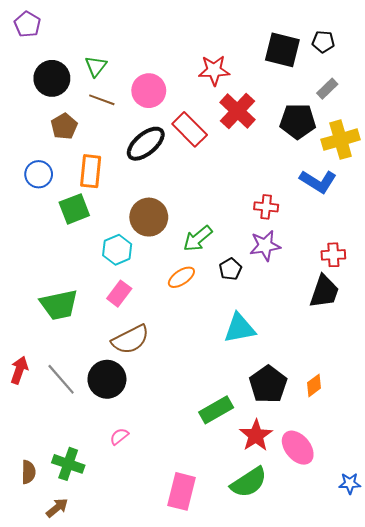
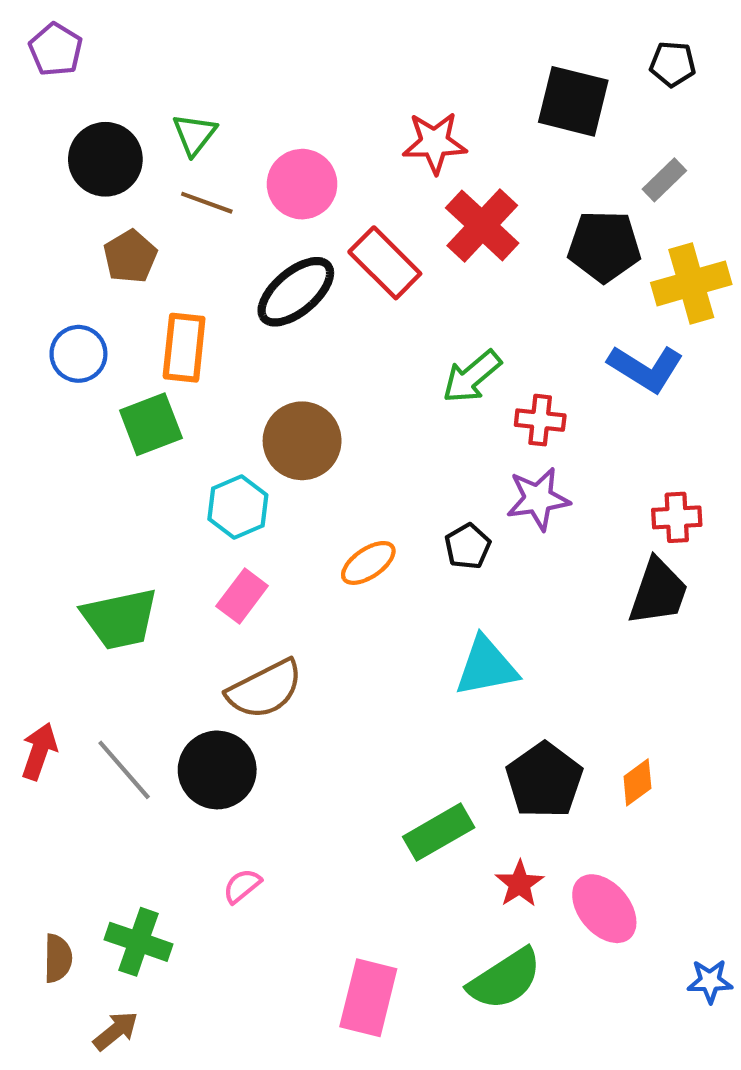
black pentagon: (323, 42) -> (673, 64), moved
green arrow: (198, 239) -> (472, 377), moved
red star: (256, 435) -> (519, 884), size x0.7

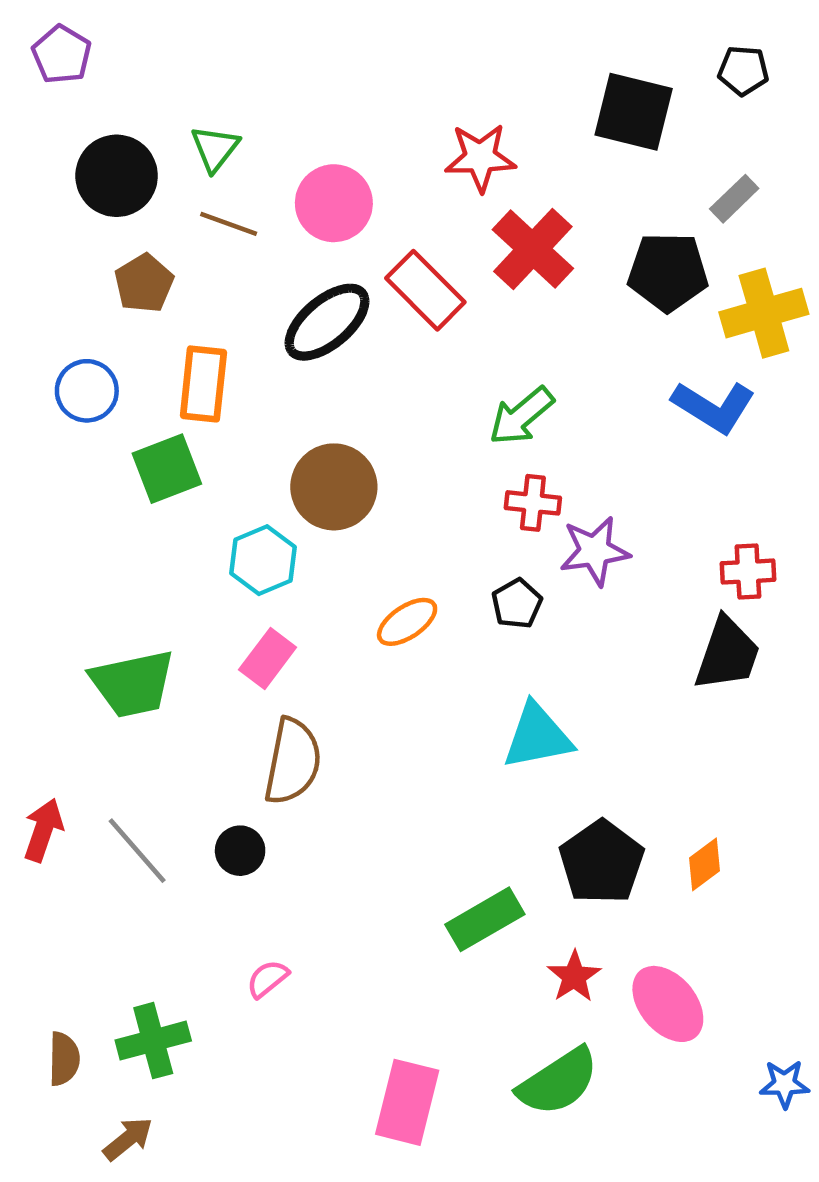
red cross: (540, 420) -> (533, 503), moved
brown semicircle: (265, 689) -> (293, 761), turned -52
black circle: (217, 770) -> (240, 851), size x0.6
green cross: (139, 942) -> (153, 1041), turned -34

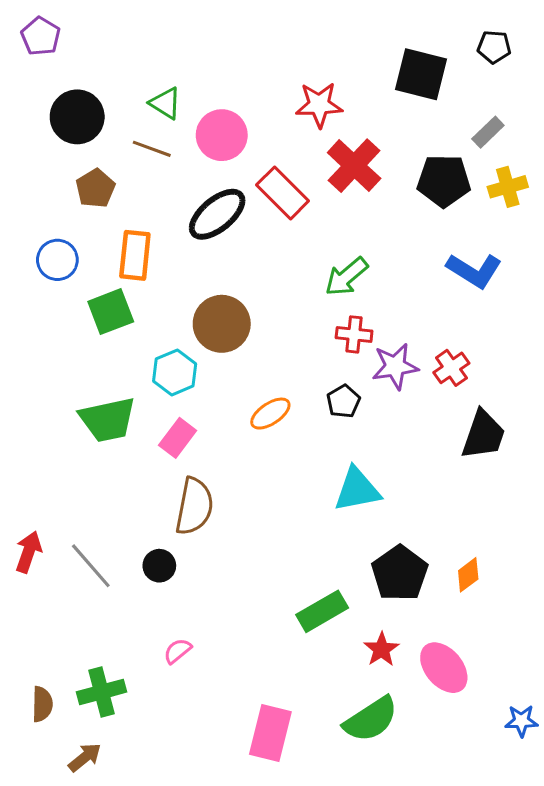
green triangle: (215, 148) -> (165, 103), moved, turned -36
yellow cross: (764, 313) -> (508, 187), moved, size x0.7
red cross: (748, 572) -> (451, 368), moved, turned -32
green trapezoid: (133, 684) -> (108, 420), moved

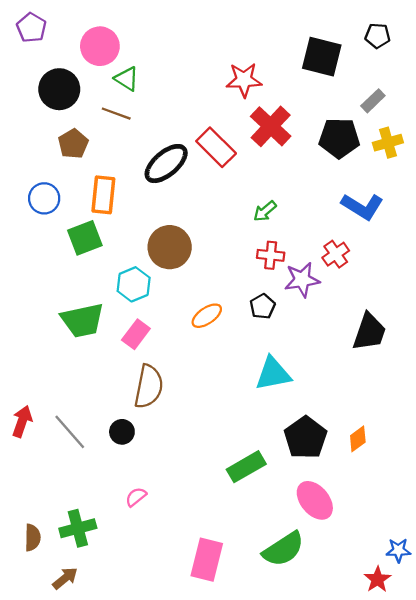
pink circle: (222, 135) -> (100, 46), moved
green arrow: (346, 277) -> (265, 211), size x0.7
red cross: (451, 368) -> (336, 254), moved
red star: (381, 649) -> (378, 579), moved
pink ellipse: (444, 668) -> (315, 500), moved

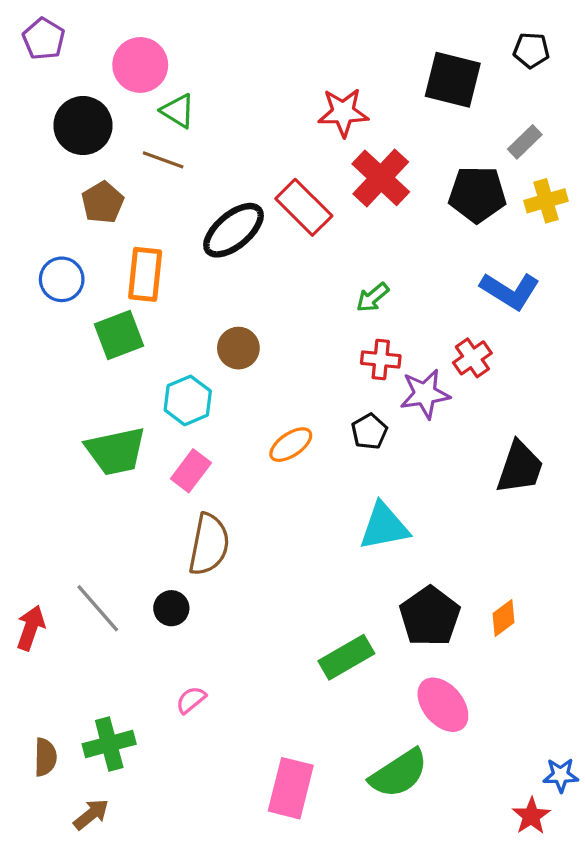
brown circle: (170, 247) -> (238, 348), size x0.7
red arrow: (22, 421) -> (31, 628), moved

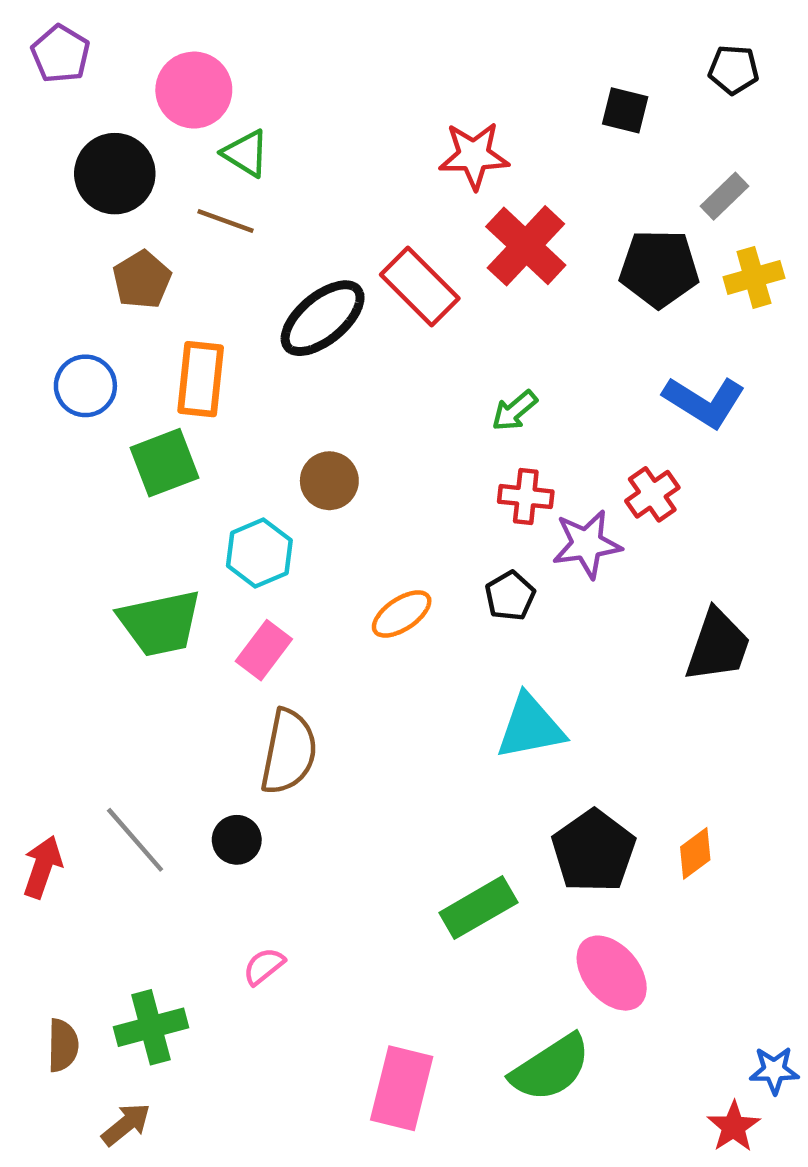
black square: (453, 80) -> (625, 110), size x0.6

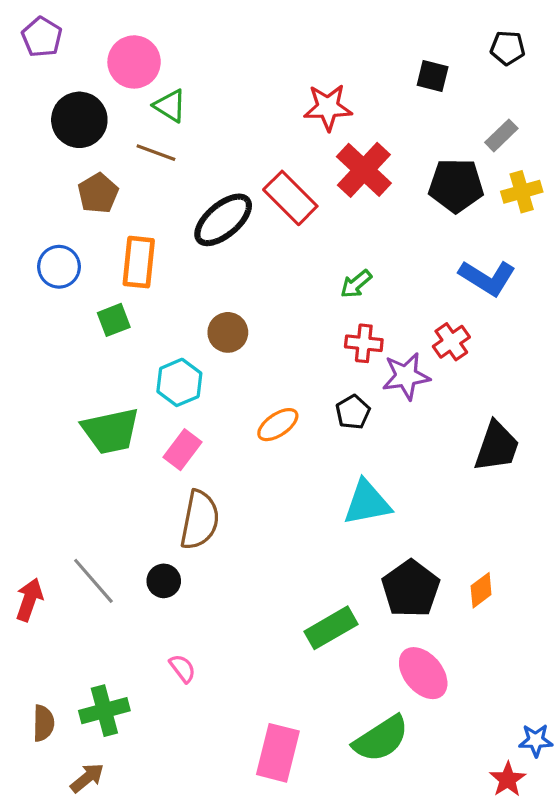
green square: (164, 463) -> (114, 320), size x0.7
pink semicircle: (264, 966) -> (183, 668), turned 92

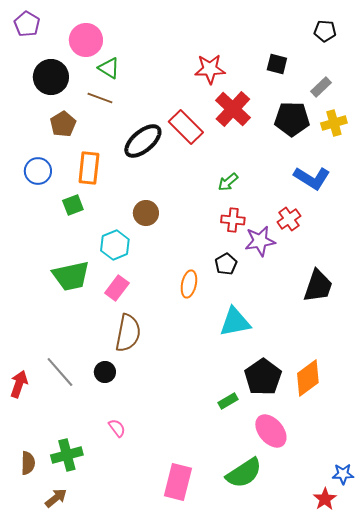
black square: (433, 76) -> (277, 64), moved
orange ellipse: (278, 425) -> (189, 284), moved, turned -44
orange diamond: (481, 590) -> (308, 378), size x1.6
green rectangle: (331, 628) -> (228, 401), moved, size x0.6

